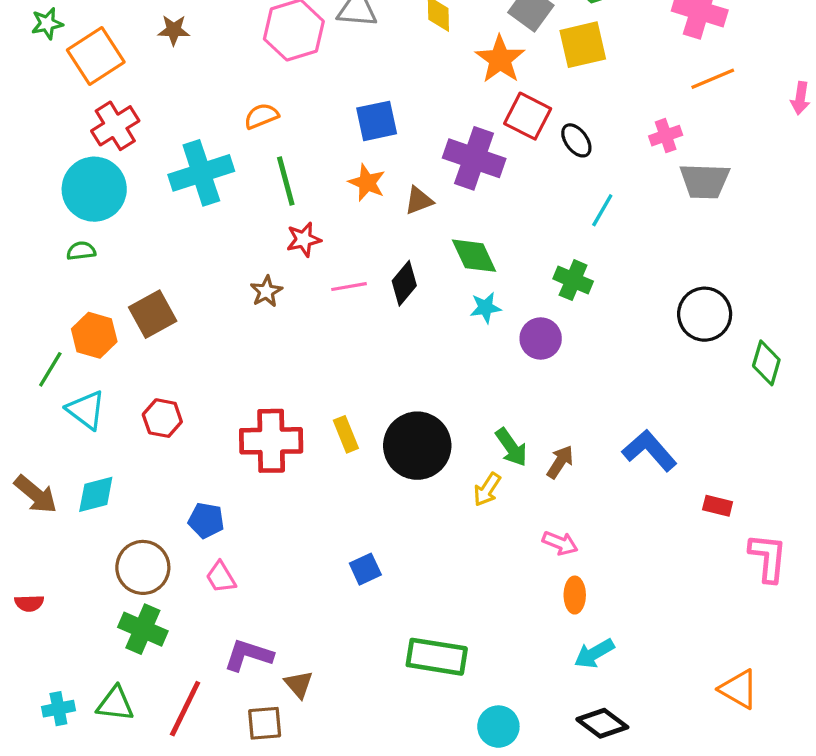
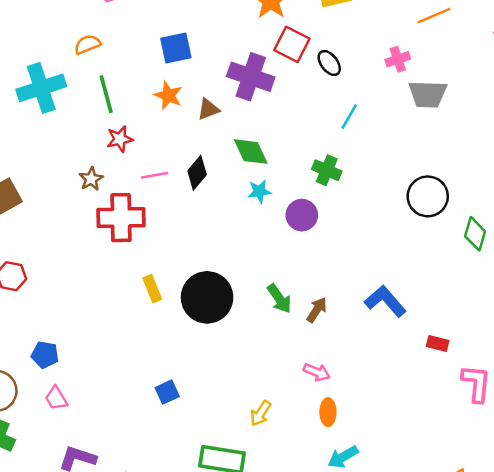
red cross: (271, 441) -> (121, 218), moved
yellow arrow: (487, 489) -> (261, 413), moved

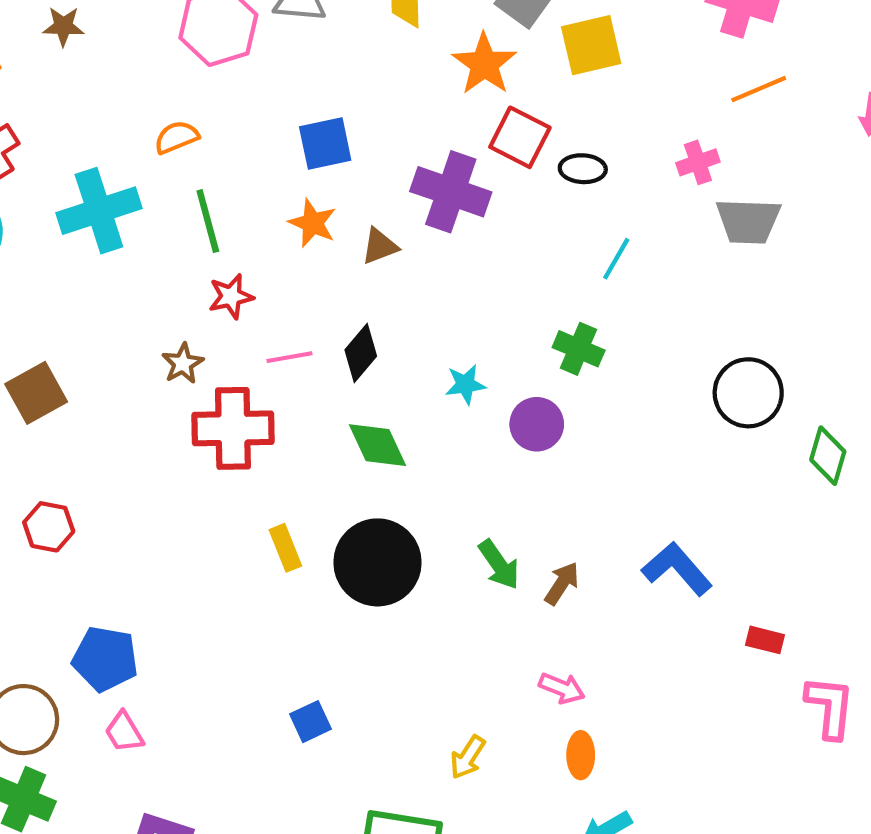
black ellipse: (329, 63) -> (583, 169), turned -50
green diamond: (251, 152) -> (378, 445), moved
blue pentagon: (45, 355) -> (105, 659), size x1.4

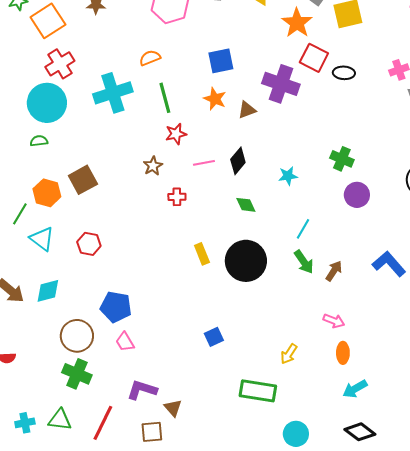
cyan line: (616, 259) -> (303, 229), moved
purple circle: (537, 424) -> (357, 195), moved
red cross: (233, 428) -> (177, 197), size x0.5
green diamond: (378, 445) -> (246, 205), size x0.7

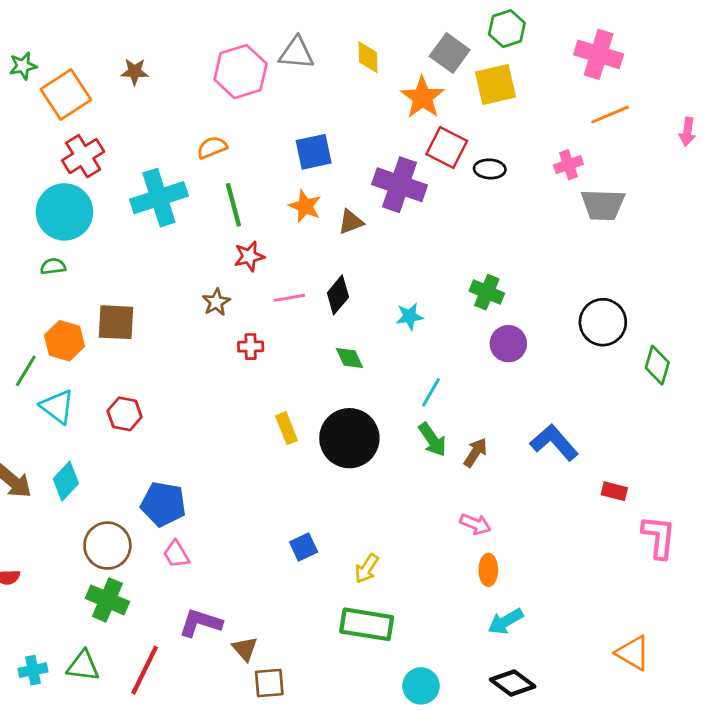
brown square: (83, 180) -> (116, 322), turned 32
cyan diamond: (48, 291) -> (66, 481), turned -32
yellow arrow: (289, 354) -> (367, 568), moved
brown square: (152, 432) -> (269, 683), moved

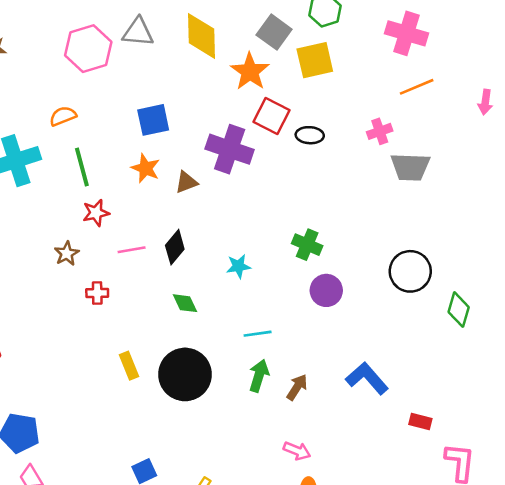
yellow diamond: (368, 57) -> (202, 36), size x1.6
cyan line: (431, 392) -> (258, 334), turned 52
green arrow: (432, 440) -> (259, 376), turned -128

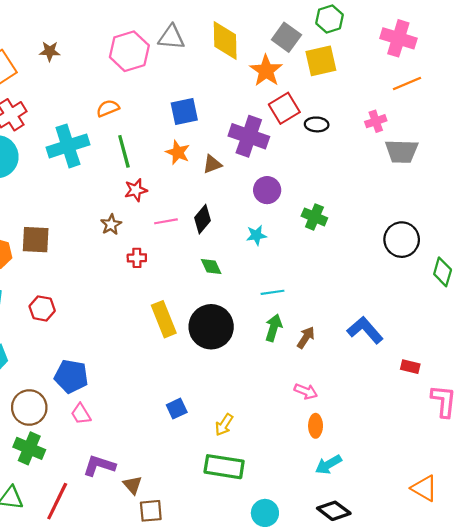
red square: (272, 116) -> (284, 108), turned 32
purple circle: (326, 290) -> (267, 190), moved
yellow rectangle: (129, 366) -> (164, 319), size x1.5

